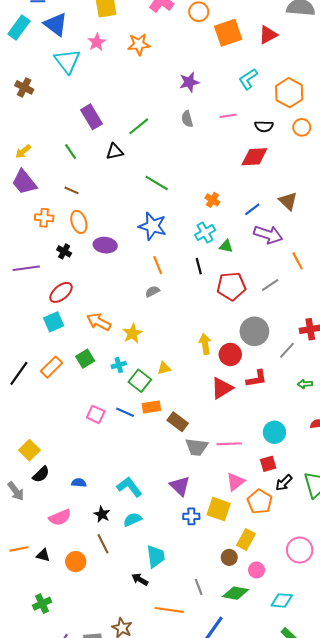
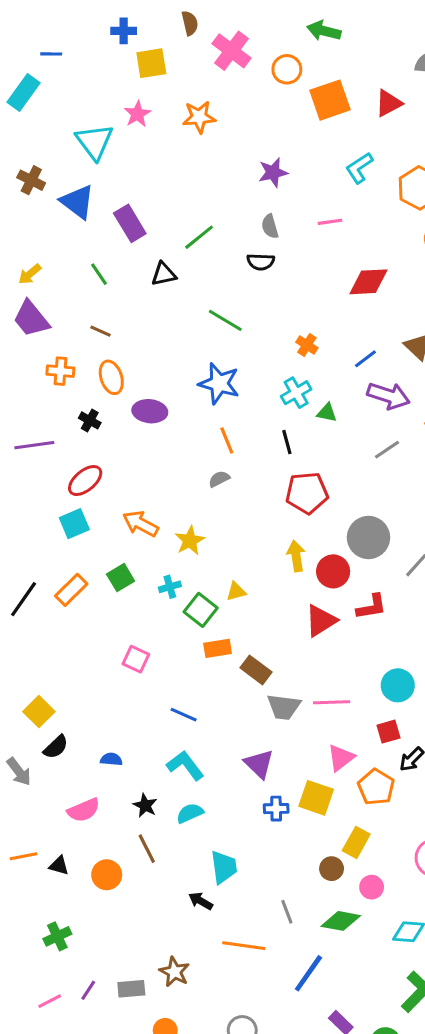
blue triangle: (56, 24) -> (77, 202), moved
black semicircle: (264, 126) -> (261, 262), moved
gray line: (270, 285) -> (387, 450), moved
red pentagon: (231, 286) -> (307, 493), moved
blue line: (125, 412) -> (184, 715), moved

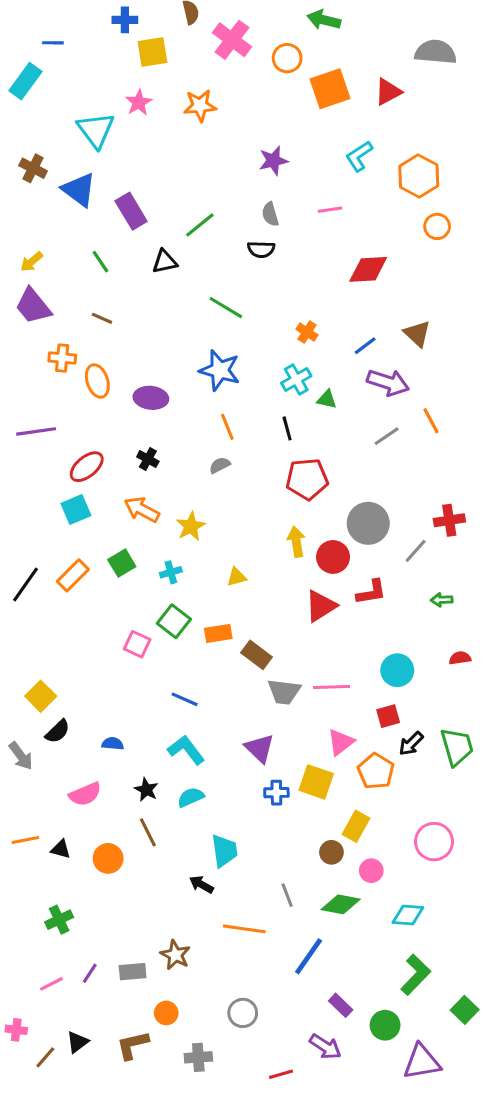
orange ellipse: (111, 377) -> (97, 381), moved
black cross: (90, 420) -> (148, 459), moved
green square: (201, 610) -> (174, 621), moved

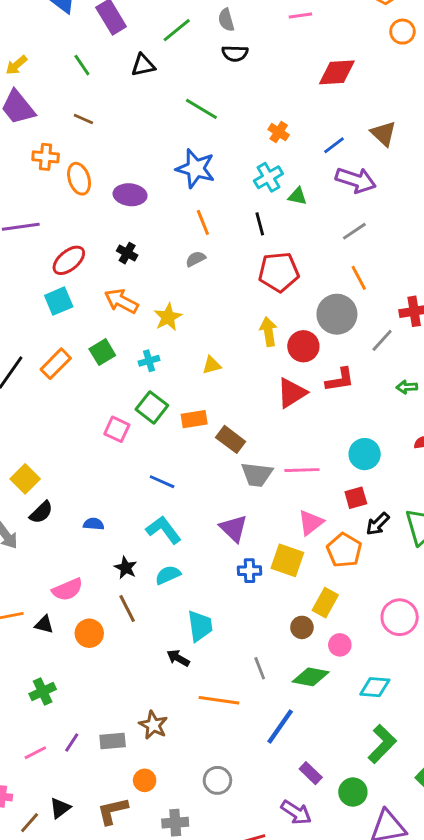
gray semicircle: (270, 214) -> (226, 20), moved
orange line: (431, 421) -> (359, 278), moved
pink semicircle: (85, 794) -> (67, 590), moved

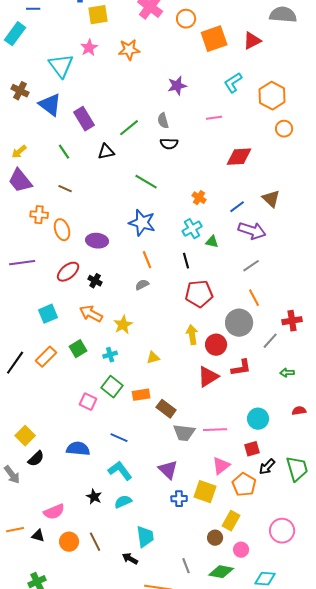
red ellipse: (69, 260) -> (68, 272), moved
blue semicircle: (94, 524) -> (78, 449), moved, size x1.6
brown line: (127, 608) -> (95, 542), moved

